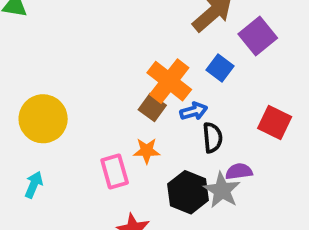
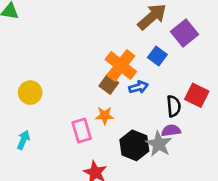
yellow circle: (43, 119) -> (30, 93), size x0.7
black semicircle: (212, 138) -> (174, 106), moved

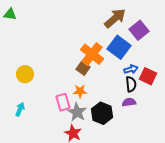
blue square: (157, 56) -> (119, 47), size x1.6
blue arrow: (138, 87) -> (131, 69), moved
gray star: (159, 144) -> (77, 112), moved

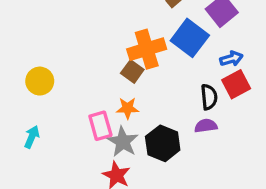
orange cross: (92, 54) -> (147, 49), turned 35
blue arrow: (131, 69) -> (231, 59), moved
red square: (148, 76) -> (236, 84), turned 36

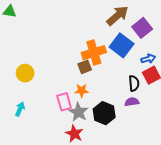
brown square: (132, 71) -> (85, 67), turned 32

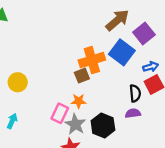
pink rectangle: (64, 102) -> (60, 113), turned 42

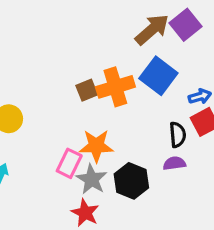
purple square: (144, 33) -> (186, 25), moved
brown square: (82, 76) -> (87, 90), moved
orange star: (79, 101) -> (96, 146), size x1.5

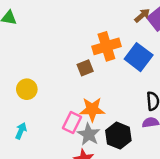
brown arrow: (152, 30) -> (142, 15), moved, size x0.6
orange cross: (115, 87) -> (106, 46), moved

